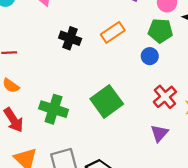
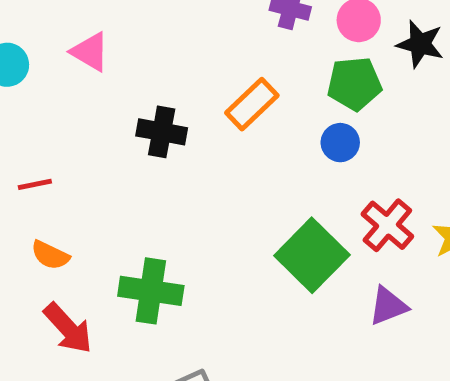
green square: (107, 101) -> (312, 255), moved
purple triangle: (159, 133) -> (388, 306), turned 36

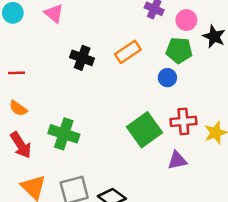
red cross: (387, 225) -> (183, 121), turned 35

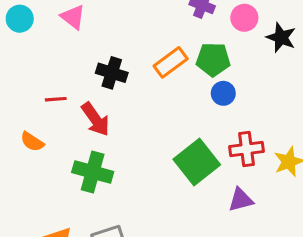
green pentagon: (179, 50) -> (213, 59), moved
red line: (17, 73) -> (56, 99), moved
red arrow: (21, 145) -> (96, 119), moved

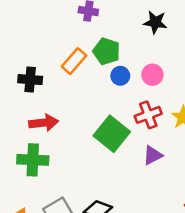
pink circle: (244, 18) -> (152, 75), moved
green pentagon: (213, 59) -> (106, 51), turned 30
red arrow: (96, 119) -> (44, 123), moved, turned -48

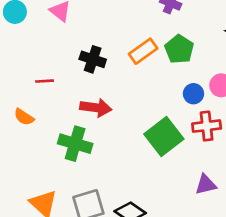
blue circle: (120, 76) -> (193, 94), moved
purple triangle: (153, 155) -> (206, 185), moved

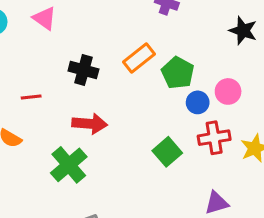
green pentagon: (179, 49) -> (178, 73), moved
green square: (164, 137) -> (167, 152), size x0.7
green cross: (75, 144) -> (69, 165), turned 36

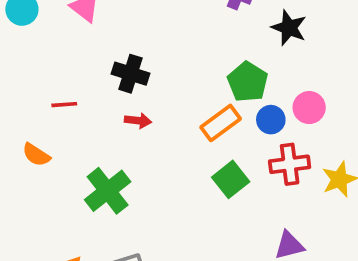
black star: (243, 31) -> (289, 28), moved
orange rectangle: (139, 58) -> (221, 123), moved
red arrow: (90, 124) -> (138, 121), moved, size x0.6

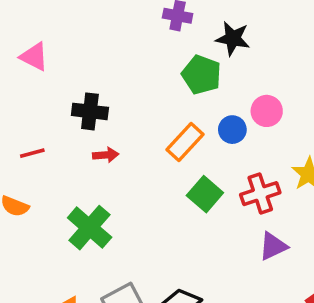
green pentagon: (248, 82) -> (202, 75), moved
red cross: (290, 164) -> (260, 194), moved

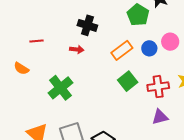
black cross: (90, 111) -> (87, 25), moved

